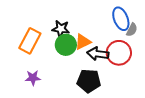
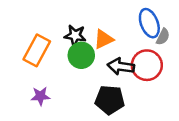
orange triangle: (83, 42) -> (104, 39), moved

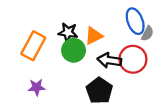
black pentagon: (110, 100) -> (99, 91), turned 30

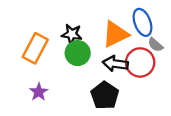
gray semicircle: (147, 33) -> (155, 45), moved, turned 104
orange triangle: (94, 36) -> (115, 34), moved, size x1.4
purple star: (37, 87) -> (39, 92), turned -30

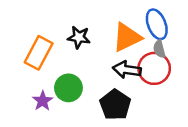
gray semicircle: (155, 45) -> (159, 49), moved, turned 35
green circle: (78, 53) -> (68, 88), moved

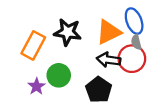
black star: (79, 37) -> (68, 32), size x1.4

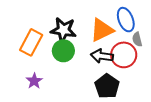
gray semicircle: (136, 42) -> (137, 39), moved
green circle: (59, 75) -> (63, 51), moved
black pentagon: (99, 90) -> (107, 86), moved

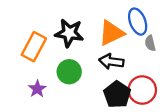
green circle: (63, 51) -> (69, 72), moved
red circle: (124, 55) -> (142, 90), moved

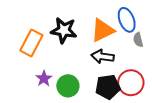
green circle: (69, 72) -> (68, 86), moved
purple star: (37, 89) -> (44, 79), moved
black pentagon: (117, 95) -> (108, 87), turned 30

